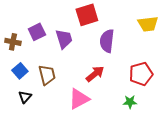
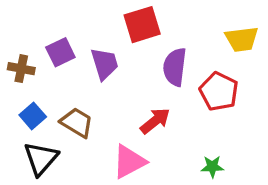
red pentagon: (141, 74) -> (219, 91), moved, turned -30
brown trapezoid: (47, 75) -> (77, 123), turned -45
black triangle: (25, 97) -> (41, 158), size x1.6

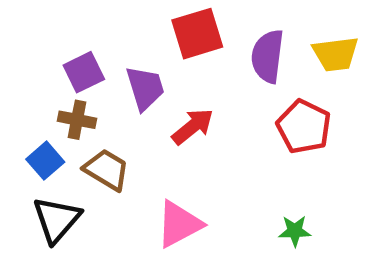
purple semicircle: (175, 67) -> (268, 56), moved
brown cross: (21, 69) -> (77, 120), moved
red arrow: (155, 121) -> (193, 127), moved

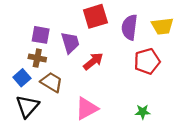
purple square: (84, 72) -> (41, 35), turned 36
red pentagon: (304, 127) -> (147, 61), turned 30

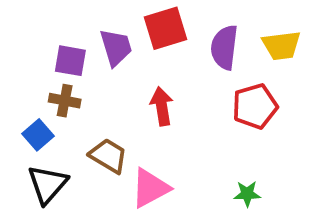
purple trapezoid: (70, 43) -> (116, 47), moved
red arrow: (93, 61) -> (162, 106), turned -60
brown trapezoid: (52, 82) -> (108, 156), moved

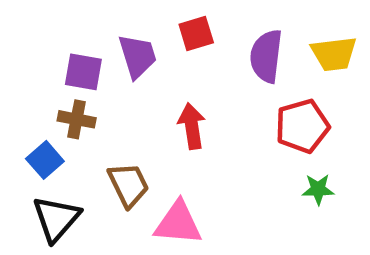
red square: (165, 28) -> (196, 34), size x0.7
brown trapezoid: (108, 156) -> (128, 185), turned 33
pink triangle: (150, 188) -> (178, 223), turned 33
green star: (247, 194) -> (318, 189), moved

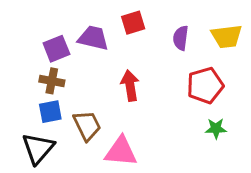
purple trapezoid: (137, 56) -> (93, 38), turned -60
purple semicircle: (266, 56) -> (181, 38), size x0.7
purple square: (83, 72) -> (56, 49), turned -32
blue square: (45, 160) -> (50, 112), moved, turned 30

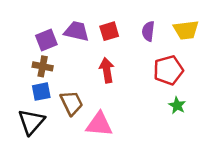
red square: (133, 23) -> (109, 31), moved
green star: (216, 128) -> (177, 105), turned 30

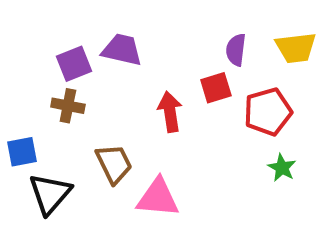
red square: (109, 31) -> (216, 88), moved
blue square: (41, 92) -> (22, 152), moved

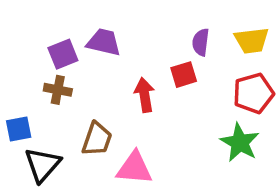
red pentagon: (268, 112) -> (253, 93), moved
brown trapezoid: (114, 164) -> (97, 139), turned 45
green star: (282, 168) -> (240, 143), size x1.6

